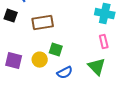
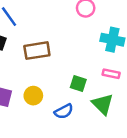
pink rectangle: (104, 42) -> (111, 74), turned -64
green square: (56, 50) -> (78, 83), moved

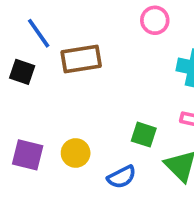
brown rectangle: (37, 51) -> (81, 59), moved

